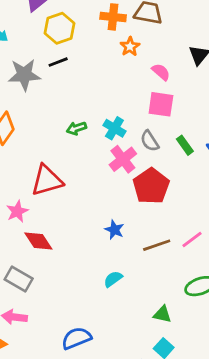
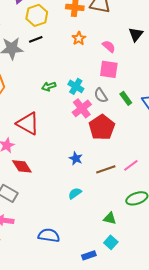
orange star: (130, 47) -> (79, 38), moved
red triangle: (47, 180) -> (28, 123), turned 45
blue semicircle: (76, 338) -> (49, 235), turned 30

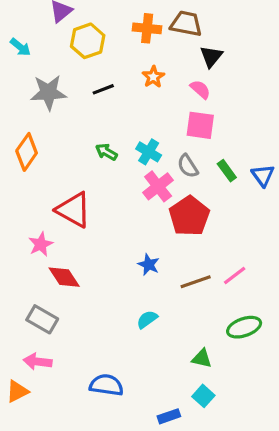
black triangle: (136, 34) -> (211, 56), moved
black line: (36, 39) -> (103, 89), moved
green arrow: (49, 86) -> (106, 152), turned 48

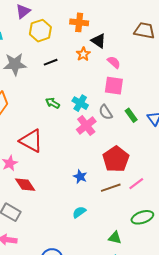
brown trapezoid: (186, 24) -> (144, 31), moved
black triangle: (211, 56) -> (99, 41), moved, turned -35
red pentagon: (189, 216) -> (116, 159), moved

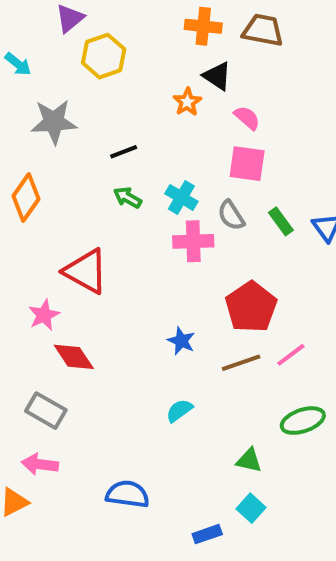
orange cross: (79, 22) -> (203, 26), moved
brown trapezoid: (144, 31) -> (263, 30), moved
black line: (51, 62) -> (124, 152), moved
pink cross: (86, 125) -> (193, 241), turned 36

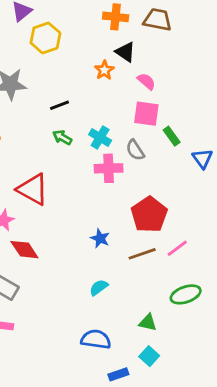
green rectangle: (281, 221) -> (172, 136), moved
blue semicircle: (128, 494) -> (96, 339), moved

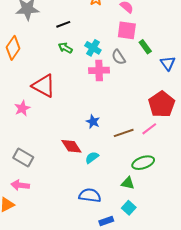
red pentagon: (149, 215) -> (162, 104), moved
red diamond: (24, 250) -> (71, 146), moved
green ellipse: (186, 294) -> (143, 163), moved

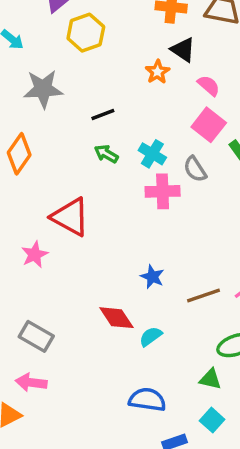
pink square: (127, 30) -> (209, 125), turned 30

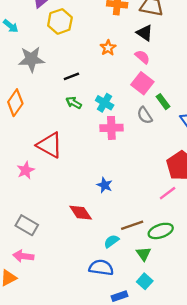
black triangle: (183, 50) -> (145, 33), moved
gray semicircle: (195, 169) -> (145, 115), moved
brown line: (204, 295) -> (132, 225), moved
cyan semicircle: (151, 336) -> (111, 241), moved
green triangle: (210, 379) -> (144, 254), turned 42

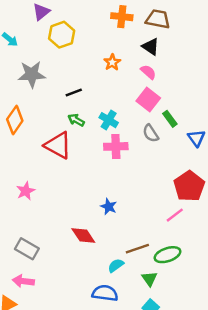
red triangle: (50, 145) -> (58, 145), moved

